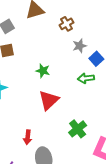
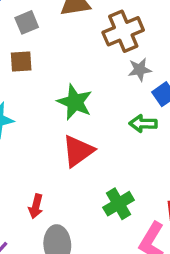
brown cross: (66, 24) -> (123, 31), size x1.6
green star: (43, 71) -> (75, 102), size x1.5

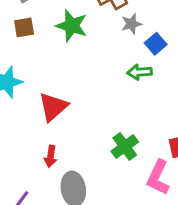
green star: (75, 102) -> (72, 26), moved
red triangle: (78, 151) -> (53, 107), moved

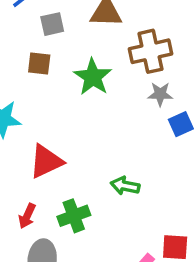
green arrow: (139, 72) -> (125, 186), moved
green cross: (125, 147) -> (74, 216), moved

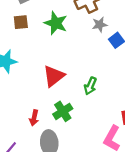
red triangle: (46, 161) -> (54, 76), moved
green arrow: (125, 186) -> (90, 86), turned -66

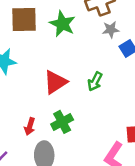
brown square: (21, 22) -> (24, 19), size x1.6
green arrow: (90, 86) -> (95, 81), moved

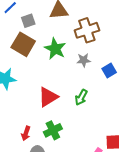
brown square: (24, 19) -> (23, 44), turned 30
gray star: (111, 30) -> (84, 60), moved

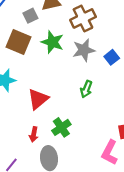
gray square: (28, 21) -> (30, 16), moved
gray star: (84, 60) -> (84, 50), size x1.5
red triangle: (48, 97) -> (38, 99), moved

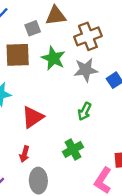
brown square: (19, 42) -> (18, 55), turned -30
green cross: (61, 127) -> (73, 149), moved

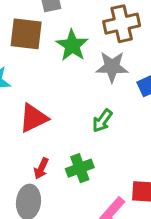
red arrow: (25, 154) -> (41, 168), moved

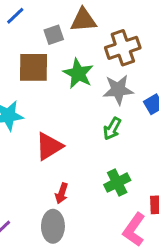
green arrow: (102, 121) -> (112, 129), moved
green cross: (80, 168) -> (117, 183), moved

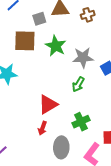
brown cross: (123, 48) -> (88, 15), moved, size x0.6
red triangle: (49, 146) -> (48, 104), moved
gray ellipse: (53, 226) -> (61, 147), moved

